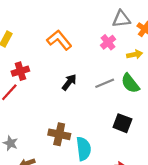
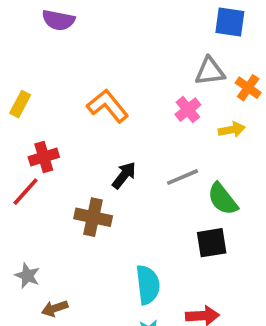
green semicircle: (130, 83) -> (223, 199), moved
black square: (122, 123) -> (212, 243), turned -30
brown cross: (59, 134) -> (93, 217), moved

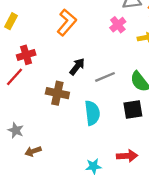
orange L-shape: (108, 106) -> (67, 22), turned 80
gray line: (182, 177) -> (105, 77), moved
cyan semicircle: (148, 285) -> (92, 113), moved

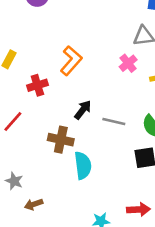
red cross: (26, 55) -> (37, 85), moved
gray line: (105, 77) -> (114, 121), turned 36
cyan semicircle: (92, 113) -> (83, 166), moved

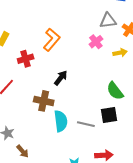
gray line: (114, 121) -> (86, 124), moved
brown arrow: (34, 204) -> (23, 151), turned -112

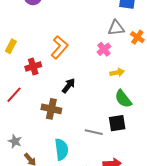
yellow arrow: (120, 53) -> (117, 73), moved
cyan semicircle: (61, 121) -> (61, 149), moved

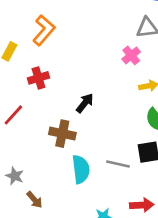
orange L-shape: (59, 47) -> (44, 30), moved
cyan semicircle: (61, 149) -> (81, 169), moved

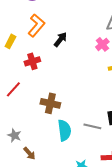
black arrow: (85, 103) -> (60, 39), moved

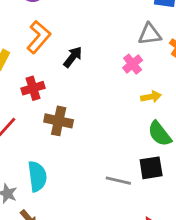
brown cross: (50, 103) -> (59, 121), moved
cyan semicircle: (64, 130) -> (37, 176), moved

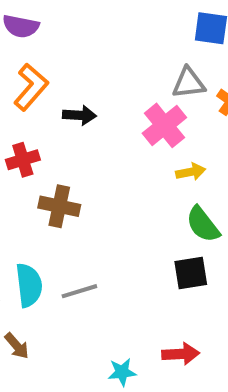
black arrow: (73, 57) -> (79, 115), turned 55
pink cross: (133, 64) -> (164, 125), size x1.5
gray line: (118, 181) -> (79, 291), moved, turned -30

